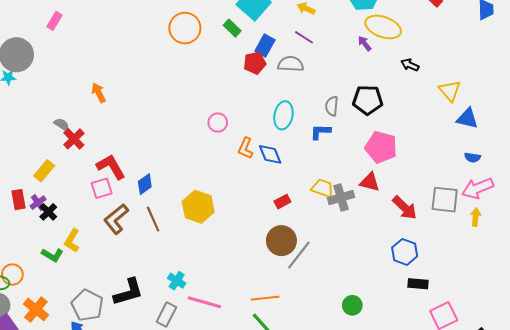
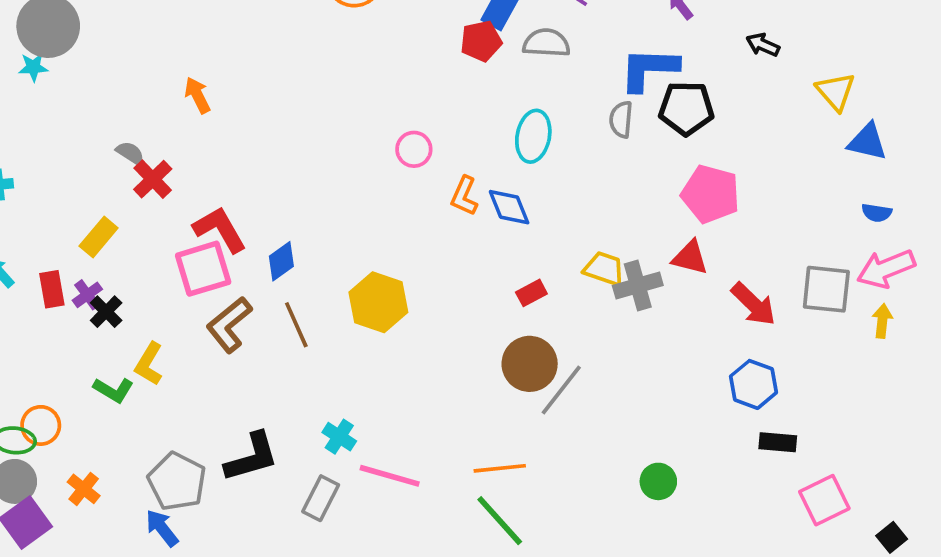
blue L-shape: (320, 132) -> (649, 69), moved, size x1.6
pink square: (102, 188) -> (203, 269), size x1.4
orange cross: (36, 309) -> (84, 489), size x0.7

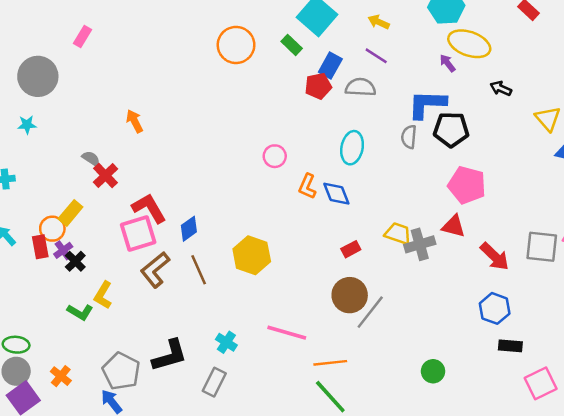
cyan star: (33, 67) -> (27, 125), moved
orange circle: (41, 425) -> (52, 229), moved
pink line: (390, 476) -> (287, 333), moved

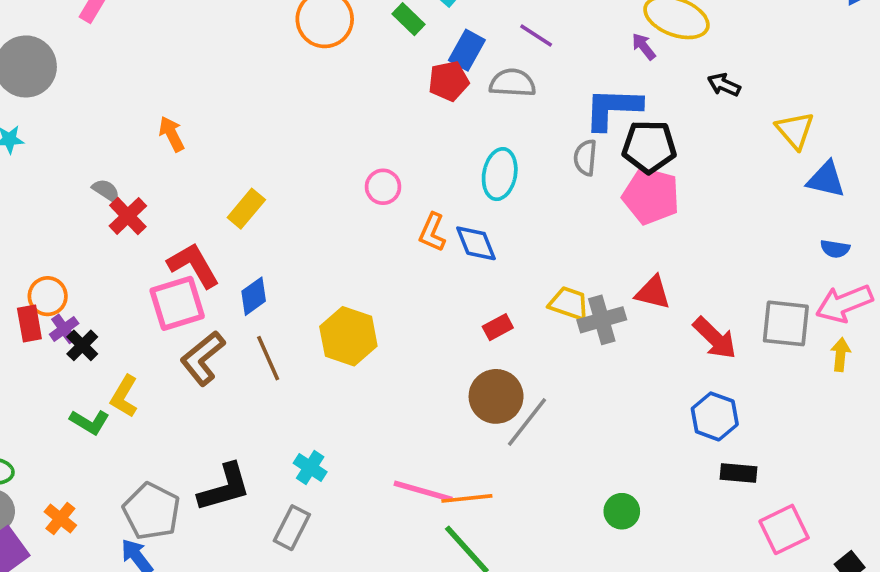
pink pentagon: (467, 185) -> (651, 196), moved
yellow rectangle: (70, 213) -> (246, 209), moved
pink line: (287, 333) -> (423, 491), moved

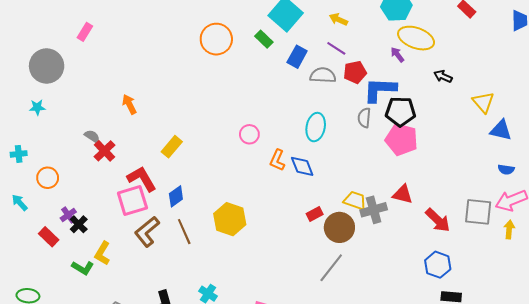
red pentagon: (449, 81) -> (355, 72), moved
orange circle: (48, 296) -> (48, 178), moved
red rectangle: (29, 323) -> (49, 237), moved, turned -36
brown circle: (496, 396) -> (339, 227), moved

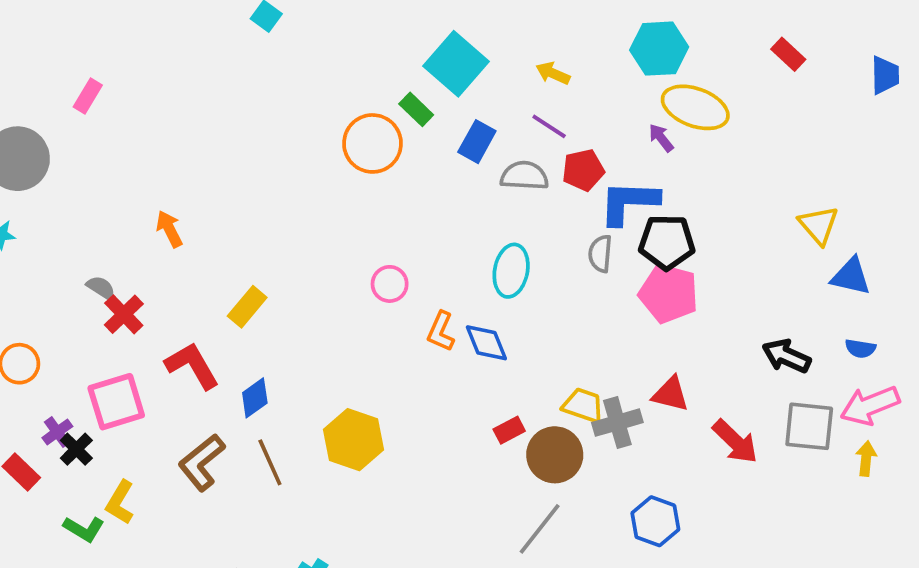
orange circle: (216, 39) -> (372, 143), moved
black arrow: (443, 76) -> (786, 356), moved, size x1.4
pink square: (132, 201) -> (116, 402), moved
blue hexagon: (438, 265) -> (655, 521), moved

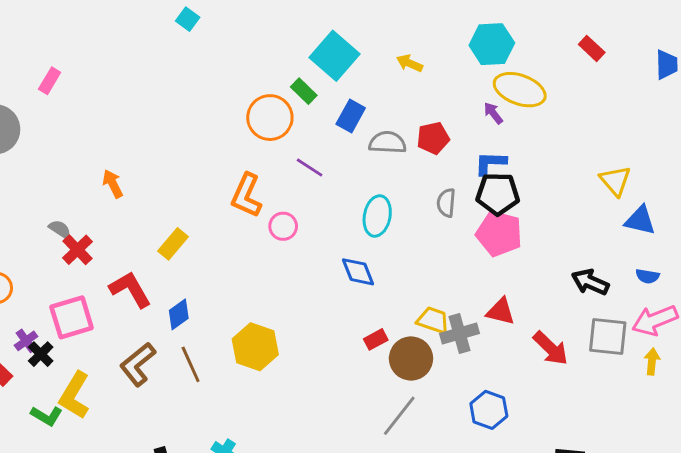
purple line: (549, 126) -> (310, 167), moved
blue L-shape: (629, 202) -> (490, 163), moved, size x0.7
orange L-shape: (441, 331) -> (246, 195), moved, size x1.4
yellow L-shape: (120, 502) -> (75, 395), size x1.4

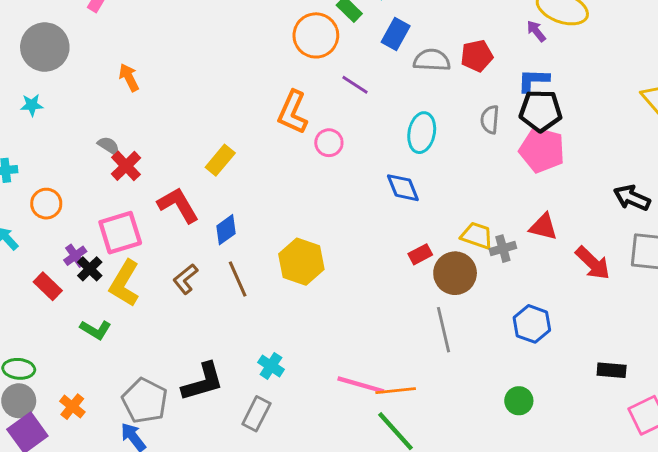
orange arrow: (113, 184) -> (129, 77), moved
gray cross: (459, 334) -> (503, 249), size x0.7
brown L-shape: (138, 364) -> (185, 279), size x0.7
yellow L-shape: (75, 395) -> (125, 283), moved
gray line: (399, 416) -> (443, 330), turned -51

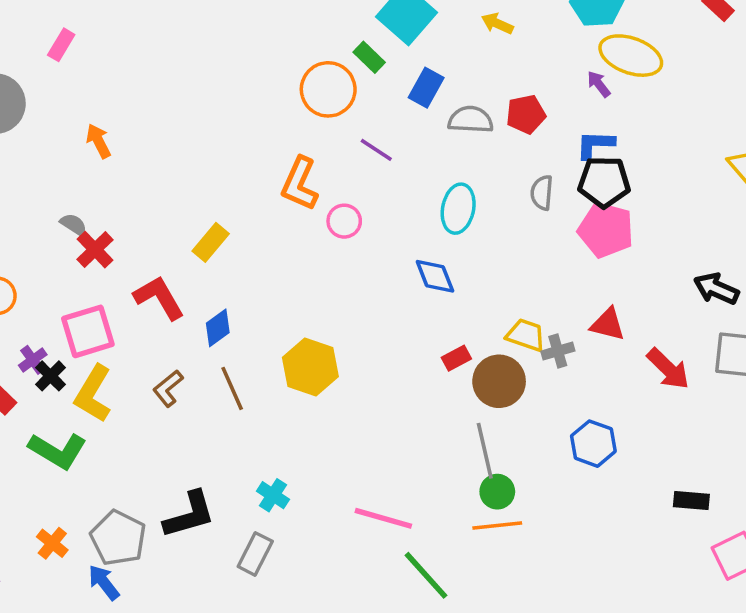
green L-shape: (96, 330) -> (58, 451), size x1.5
orange line: (396, 391) -> (497, 525), moved
green circle: (519, 401) -> (497, 492), moved
orange cross: (72, 407) -> (52, 543), moved

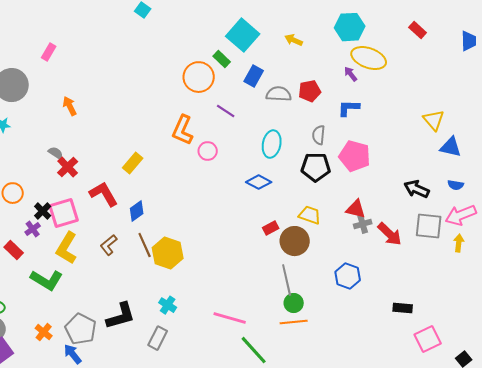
black pentagon: (604, 182) -> (316, 167), moved
blue diamond: (435, 276) -> (259, 182), turned -40
gray cross: (558, 351) -> (363, 224), moved
yellow hexagon: (310, 367) -> (168, 253), moved
black cross: (50, 376) -> (43, 211), moved

